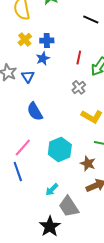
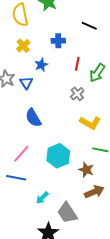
blue cross: (47, 40) -> (58, 41), moved
blue line: (18, 171) -> (16, 178), turned -60
cyan arrow: (52, 189) -> (42, 198), moved

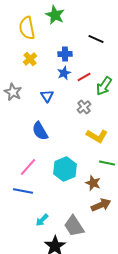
red line: (77, 64) -> (84, 77), turned 48
blue star: (41, 65) -> (64, 73), moved
blue triangle: (26, 83) -> (47, 96), moved
cyan arrow: (42, 198) -> (42, 220), moved

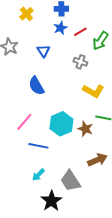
gray cross: (84, 107) -> (80, 62), turned -32
brown star: (93, 183) -> (85, 129), moved
blue line: (23, 191) -> (38, 146), moved

